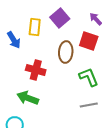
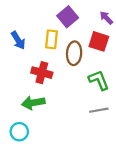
yellow rectangle: (35, 27) -> (52, 39), moved
green arrow: (28, 98) -> (33, 103), turned -30

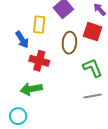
yellow rectangle: (52, 39) -> (39, 25), moved
blue arrow: (18, 40) -> (22, 40), moved

